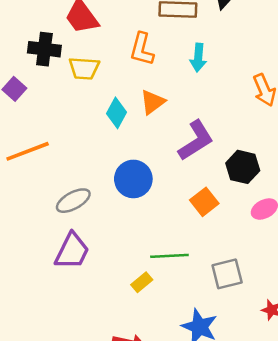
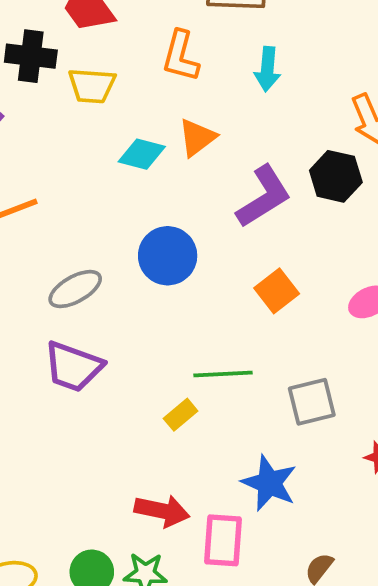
cyan diamond: (117, 113) -> (142, 154), turned 76
black hexagon: (243, 167) -> (336, 176), moved
purple trapezoid: (72, 251) -> (73, 367), turned 84

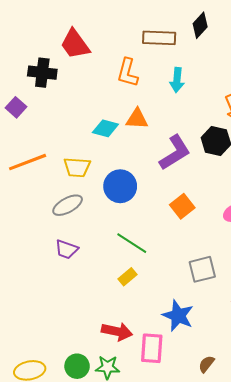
yellow trapezoid: (92, 86) -> (77, 167), moved
orange triangle: (197, 137) -> (137, 119), turned 40
purple trapezoid: (73, 367) -> (66, 249), size x0.7
green line: (223, 374) -> (132, 243), moved, turned 36

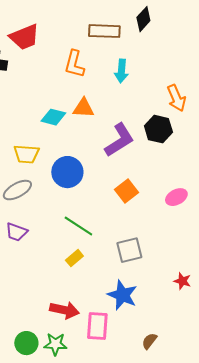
red trapezoid: (75, 44) -> (24, 37), turned -76
gray square: (202, 269) -> (129, 250), moved

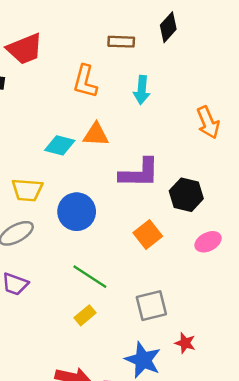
brown rectangle: (104, 31) -> (121, 42), size x0.7
black hexagon: (158, 129) -> (186, 195), moved
purple L-shape: (119, 140) -> (139, 173), turned 33
red star: (182, 281) -> (185, 343), moved

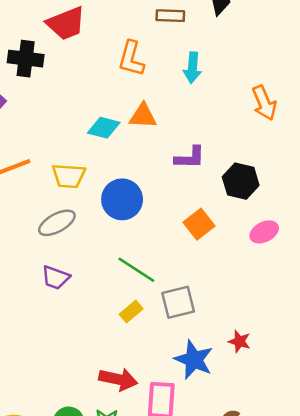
purple L-shape: (139, 173) -> (190, 158), size x0.7
gray square: (151, 306) -> (178, 302), moved

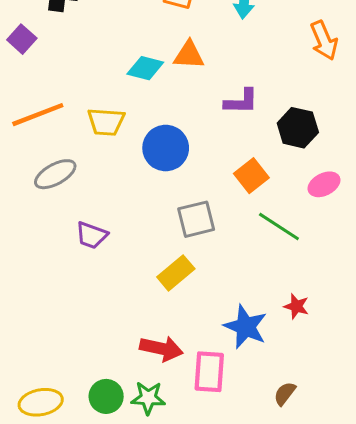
gray ellipse: (57, 223) -> (55, 174), moved
green line: (136, 270) -> (279, 226), moved
gray square: (178, 302) -> (196, 219), moved
yellow rectangle: (131, 311) -> (176, 273), size x1.4

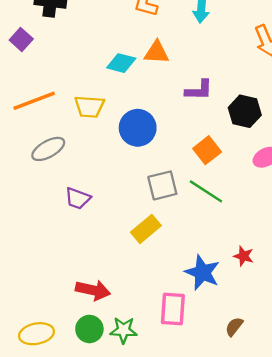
green line: (279, 226) -> (206, 191), moved
red arrow: (161, 348) -> (93, 290), moved

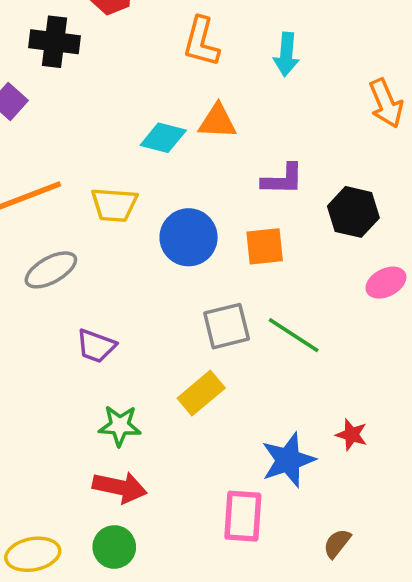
orange square: (207, 150) -> (265, 246), moved, turned 32
blue star: (202, 273) -> (288, 460), turned 30
green star: (124, 330) -> (120, 426), moved

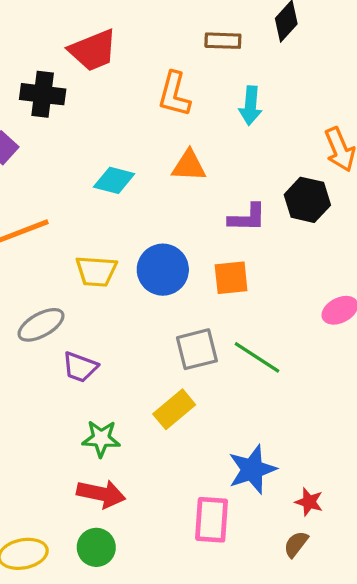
cyan diamond: (163, 138) -> (114, 180), moved
yellow trapezoid: (114, 205) -> (96, 271), moved
black hexagon: (353, 212) -> (307, 200), moved
gray ellipse: (51, 270) -> (41, 325), moved
red star: (352, 435) -> (309, 502), moved

